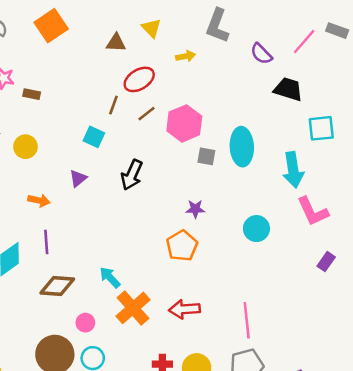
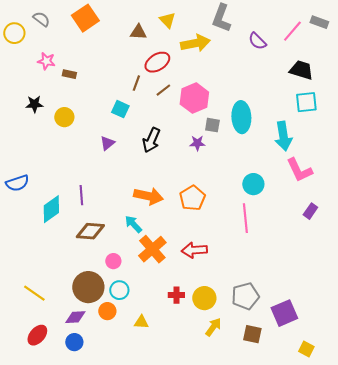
yellow arrow: (186, 56) -> (195, 43), size x1.8
black trapezoid: (288, 89) -> (301, 70), moved
orange arrow: (39, 200) -> (148, 196), moved, size x1.6
purple star: (195, 209) -> (197, 143), moved
pink line: (247, 320) -> (245, 218), moved

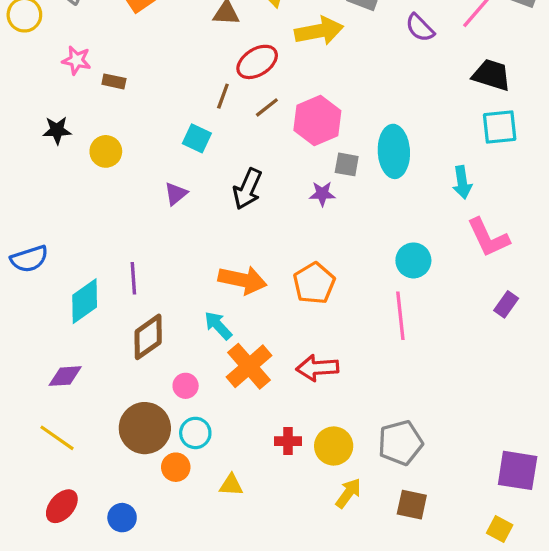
cyan arrow: (283, 136) -> (462, 182), size x0.7
brown diamond: (90, 231) -> (148, 337), turned -40
purple square: (284, 313) -> (518, 470), moved, turned 32
purple diamond: (75, 317) -> (65, 376), moved

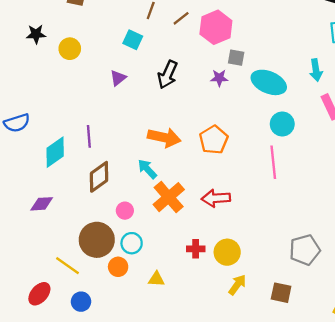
cyan ellipse: (394, 151) -> (269, 82), moved, turned -64
yellow line: (57, 438) -> (68, 266), moved
gray pentagon: (400, 443) -> (305, 250), moved

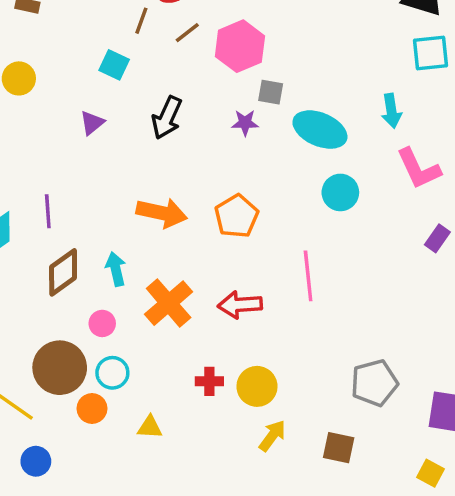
pink line: (273, 162) -> (308, 276), moved
cyan arrow: (147, 169) -> (116, 269), moved, turned 30

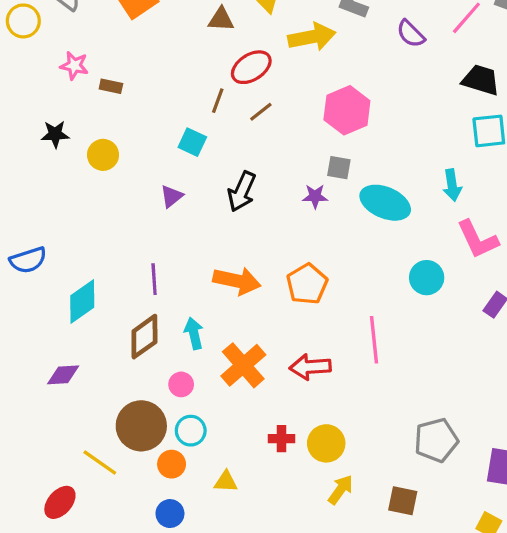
pink hexagon: (240, 46) -> (347, 110), moved
cyan circle: (340, 192) -> (427, 278), moved
purple line: (48, 211) -> (154, 279), moved
blue circle: (36, 461) -> (170, 514), moved

